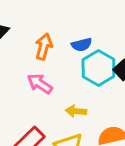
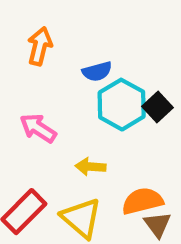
orange arrow: (44, 47) -> (40, 46), moved

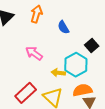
blue semicircle: (97, 71) -> (63, 27), turned 72
cyan hexagon: (122, 105) -> (76, 65), moved

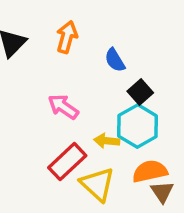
black square: (92, 45) -> (140, 92), moved
red rectangle: (26, 93) -> (67, 162), moved

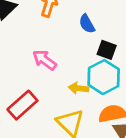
black square: (140, 92) -> (107, 50), turned -30
red rectangle: (67, 162) -> (22, 105), moved

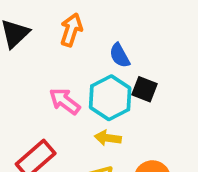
cyan hexagon: (104, 77) -> (110, 98), moved

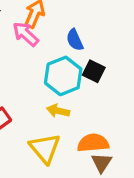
pink arrow: (65, 101) -> (26, 34), moved

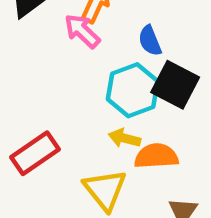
black square: (94, 71) -> (175, 85), size x1.5
orange semicircle: (93, 143) -> (156, 156), moved

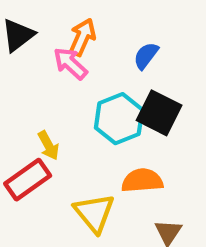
blue semicircle: (150, 41) -> (146, 56), moved, turned 60
yellow arrow: (125, 138) -> (49, 145), moved, turned -132

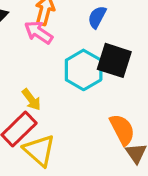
orange semicircle: (142, 181) -> (122, 130), moved, turned 76
yellow triangle: (94, 213) -> (39, 150), moved

